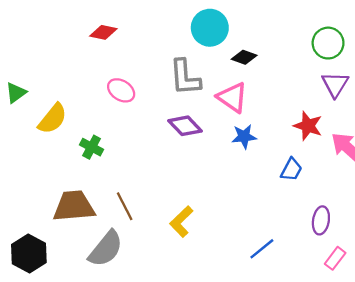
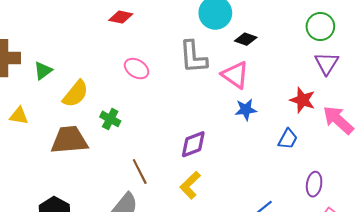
purple diamond: (185, 126) -> (193, 144), moved, turned -68
brown trapezoid: (74, 206) -> (69, 140), moved

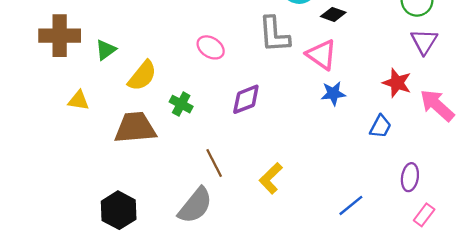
purple diamond: (193, 144) -> (246, 99), moved

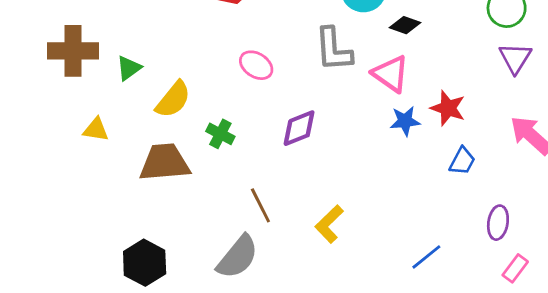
red star: (397, 83) -> (448, 108), moved

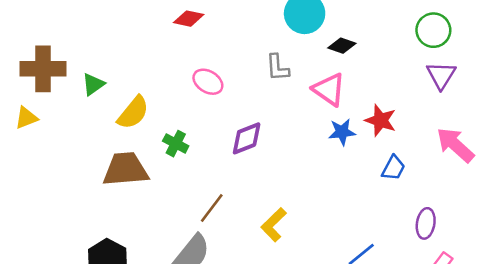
gray L-shape: (333, 49) -> (277, 68), size x0.7
yellow triangle: (96, 130) -> (26, 118), moved, turned -30
brown line: (260, 205) -> (212, 208), turned 64

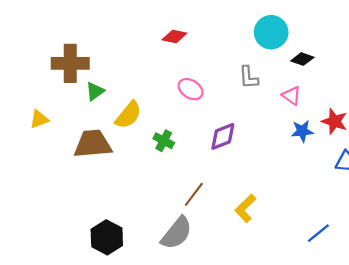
brown cross: (43, 69) -> (70, 63), moved
pink triangle: (329, 89) -> (292, 96), size x0.7
brown trapezoid: (125, 169) -> (93, 144), moved

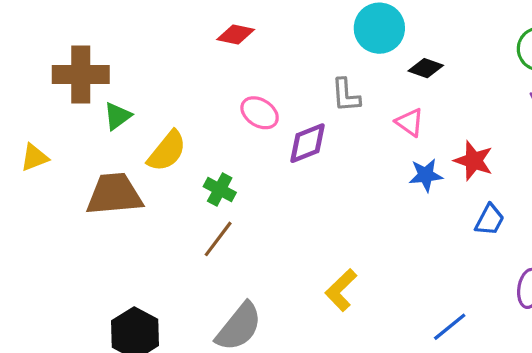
purple diamond: (223, 136) -> (307, 143), moved
brown line: (194, 194) -> (218, 239), moved

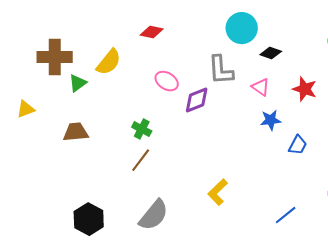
gray L-shape: (346, 95) -> (221, 70), size x1.4
yellow semicircle: (167, 151) -> (109, 62), moved
red star: (474, 161) -> (305, 89), moved
brown trapezoid: (114, 194) -> (76, 132), size x0.7
blue trapezoid: (490, 220) -> (298, 145), moved

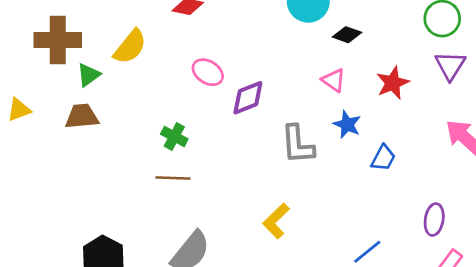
gray L-shape: (221, 70) -> (298, 145), moved
red star: (305, 89) -> (393, 83), turned 30
blue star: (271, 120) -> (347, 124), turned 30
brown trapezoid: (76, 132) -> (82, 116), moved
brown line: (141, 160) -> (173, 178), turned 55

